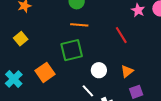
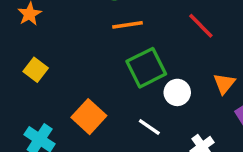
green square: (72, 50) -> (146, 68), moved
white line: (88, 91) -> (149, 127), moved

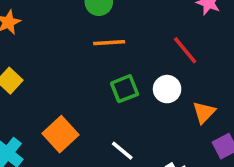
green square: (146, 68) -> (125, 89), size x0.7
white circle: (177, 92) -> (167, 89), moved

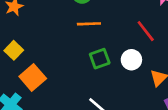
orange square: (61, 134) -> (33, 77), moved

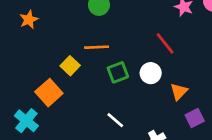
orange line: (89, 24) -> (97, 47), moved
yellow square: (14, 50) -> (70, 66), moved

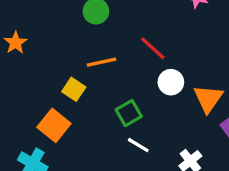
red line: (165, 43) -> (153, 48), moved
green square: (118, 72) -> (129, 113), moved
orange triangle: (179, 92) -> (208, 98), size x1.4

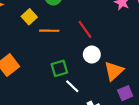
yellow square: (74, 89) -> (29, 17), moved
white line: (138, 145) -> (72, 86), moved

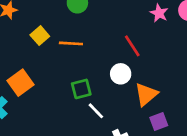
yellow square: (29, 17) -> (40, 36), moved
red line: (85, 29) -> (132, 46), moved

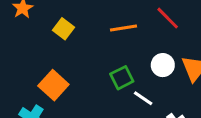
orange line: (71, 43) -> (123, 28), moved
white circle: (121, 74) -> (163, 65), moved

